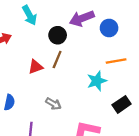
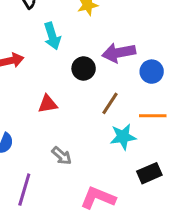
brown line: (57, 60) -> (110, 103), moved

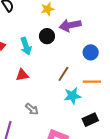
cyan arrow: (52, 36) -> (26, 46), moved
purple arrow: (119, 53) -> (70, 25), moved
black circle: (84, 68) -> (47, 36), moved

